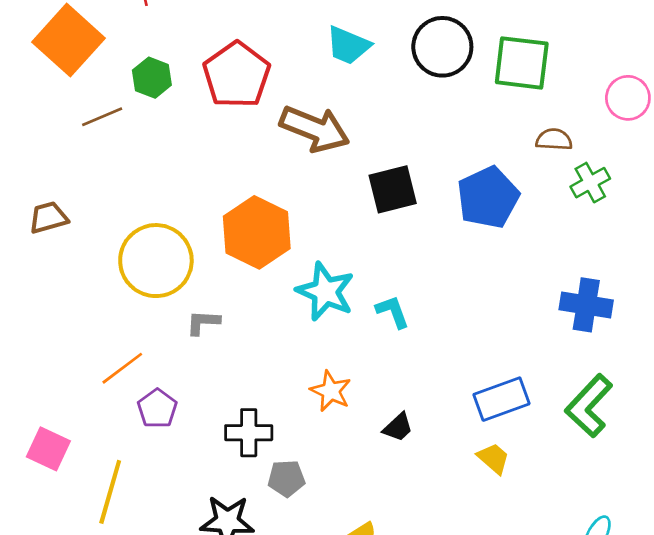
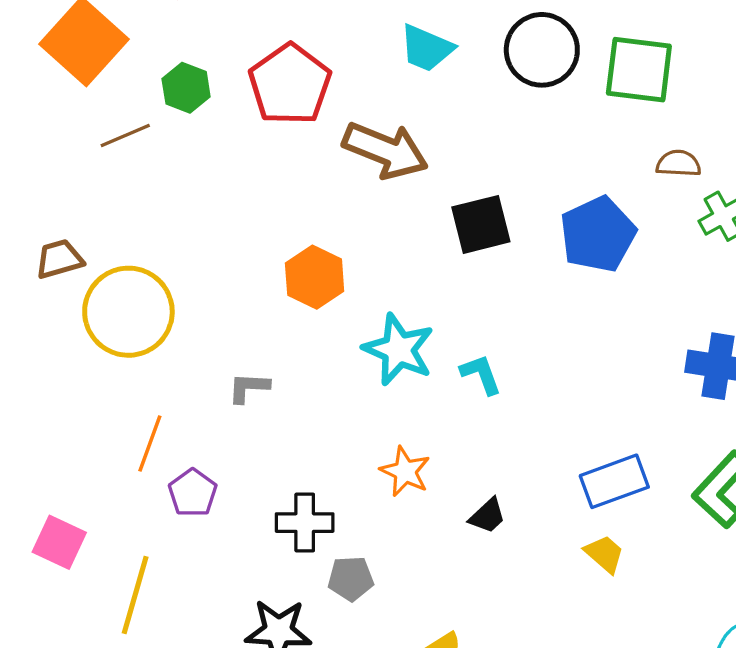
orange hexagon: (257, 232) -> (315, 277), size x0.7
yellow circle: (156, 261) -> (128, 312), moved
orange line: (122, 368) -> (150, 443), turned -33

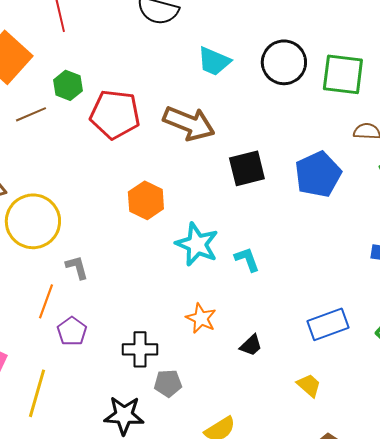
red pentagon: (290, 84) -> (115, 114), moved, turned -30
gray L-shape: (249, 387) -> (77, 267), moved, turned 72
yellow trapezoid: (604, 554) -> (309, 385), moved

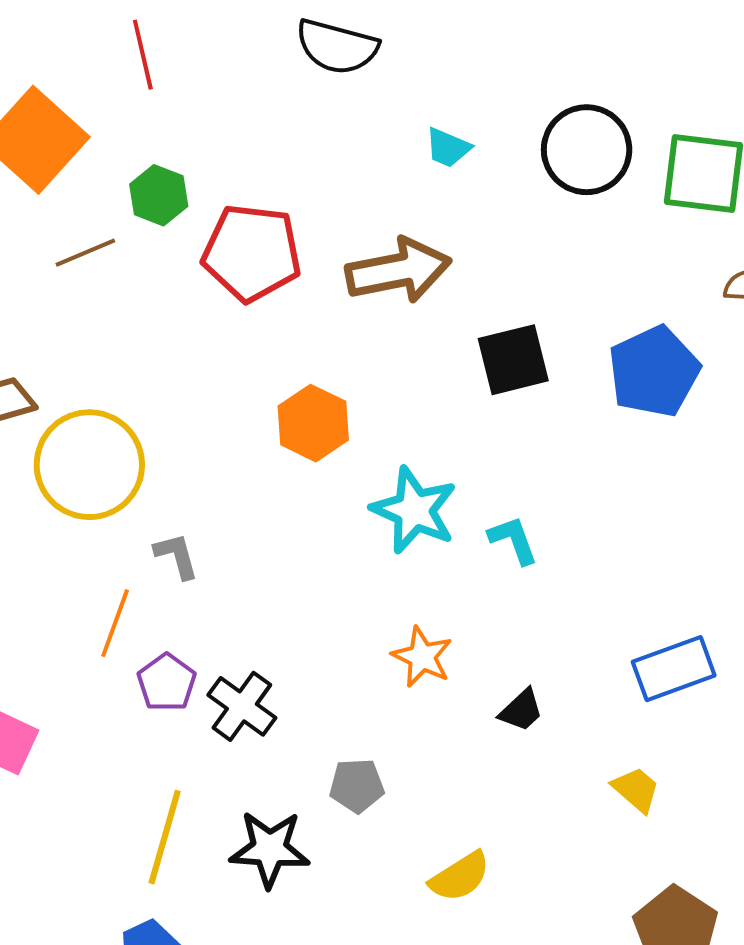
cyan trapezoid: (214, 61) -> (448, 148), size x0.7
brown arrow: (189, 123) -> (398, 271), turned -33
black cross: (140, 349) -> (242, 706), moved, turned 36
yellow line: (37, 393) -> (165, 837), moved

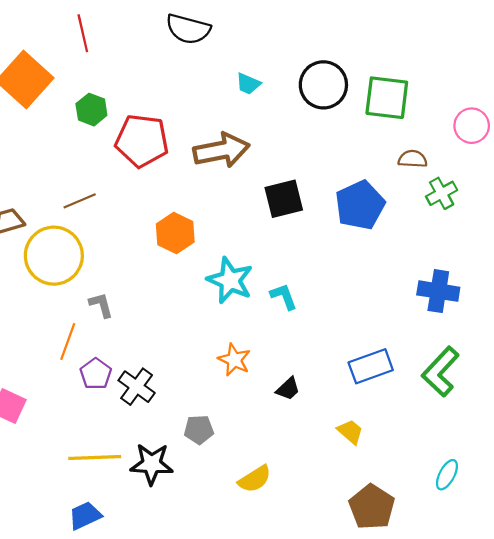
brown line: (85, 253) -> (80, 201), moved
yellow line: (165, 837) -> (95, 458), turned 72

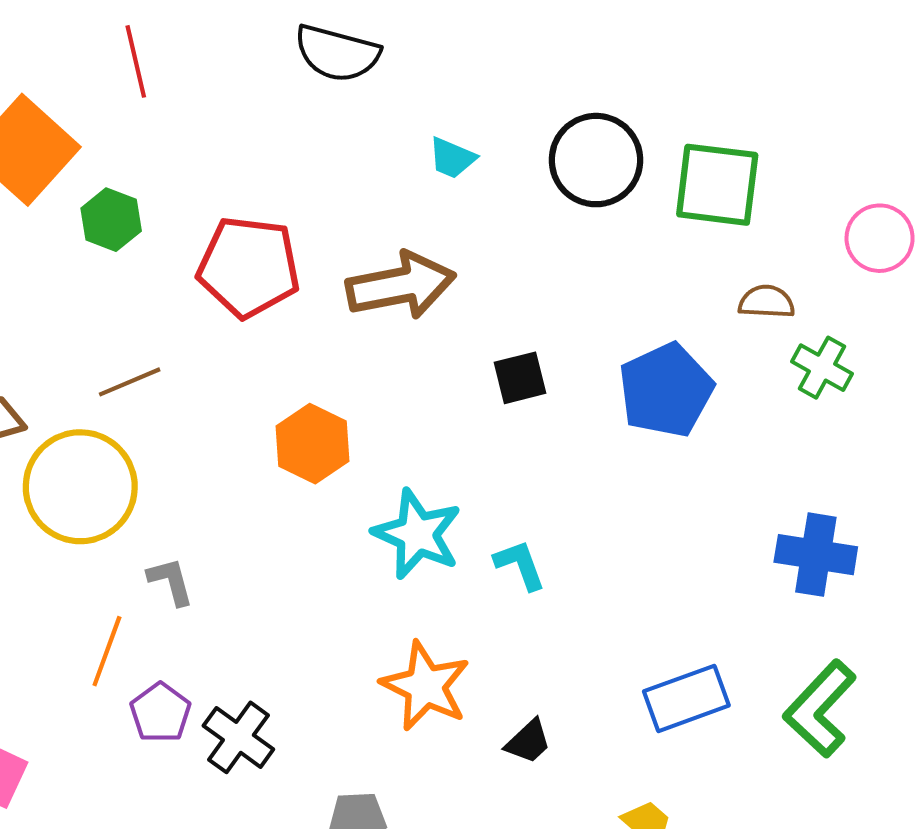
green hexagon: (91, 110) -> (111, 220), moved
green cross: (442, 193) -> (822, 368), turned -32
black square: (284, 199) -> (520, 378), size x0.7
orange star: (234, 360) -> (425, 686), size x1.4

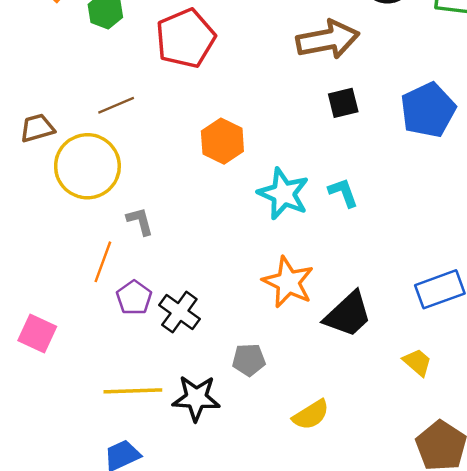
red pentagon: (249, 267) -> (185, 38), turned -30
brown arrow: (401, 285) -> (328, 40), moved
cyan L-shape: (520, 565) -> (343, 193), moved
black trapezoid: (528, 742) -> (348, 314), size x1.8

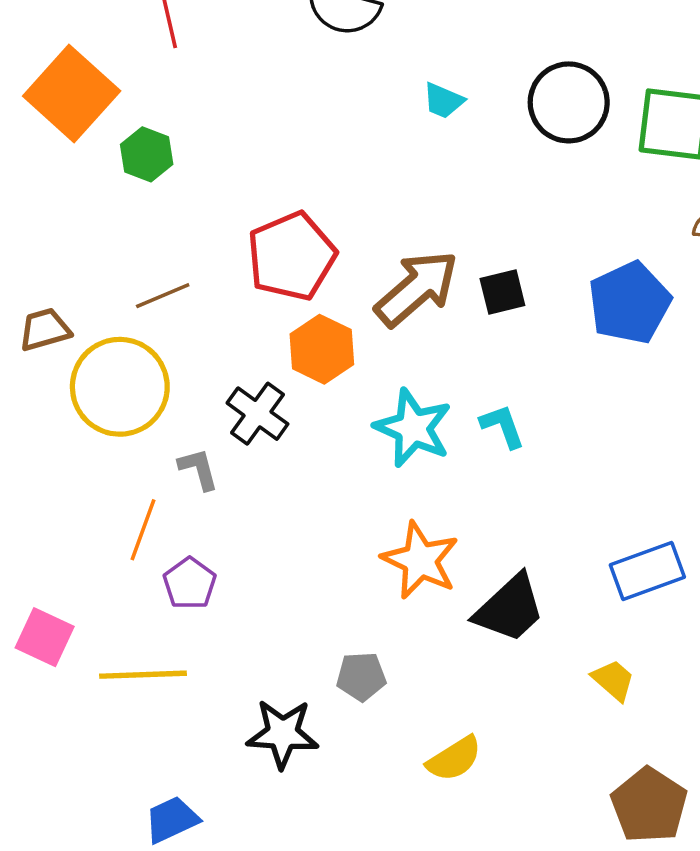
red pentagon: (185, 38) -> (291, 256), moved
brown arrow: (328, 40) -> (417, 288), moved, turned -30
black cross: (179, 312) -> (257, 414), moved
yellow line: (133, 391) -> (143, 675), moved

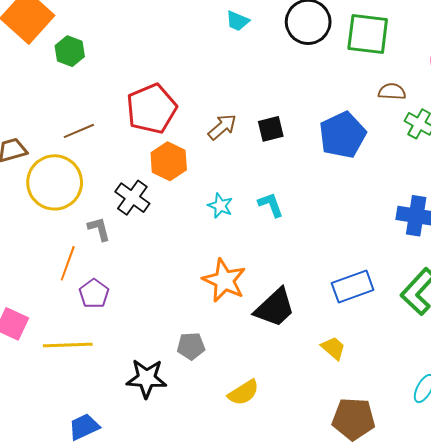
brown arrow: (417, 288) -> (222, 127), size x0.6
cyan star: (413, 428) -> (220, 206), size x0.6
brown pentagon: (649, 805) -> (354, 419), turned -30

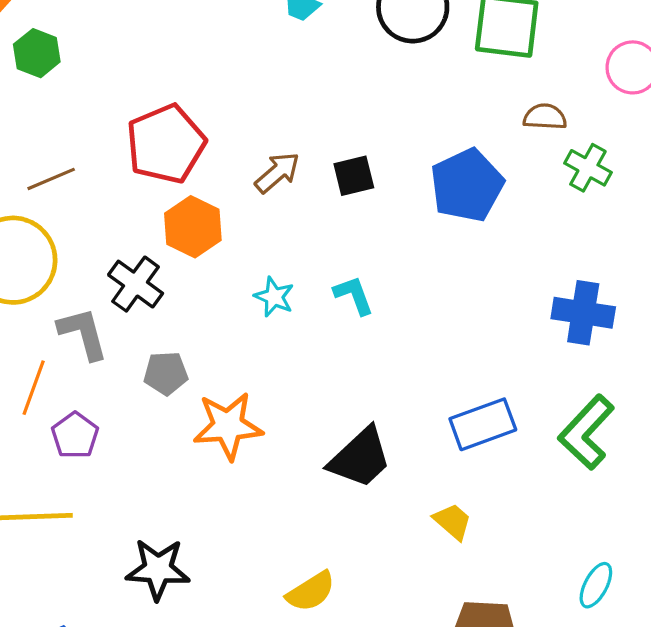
gray L-shape: (99, 229) -> (83, 333), size x1.4
orange star: (224, 280) -> (228, 426), moved, turned -30
gray pentagon: (191, 346) -> (166, 373), moved

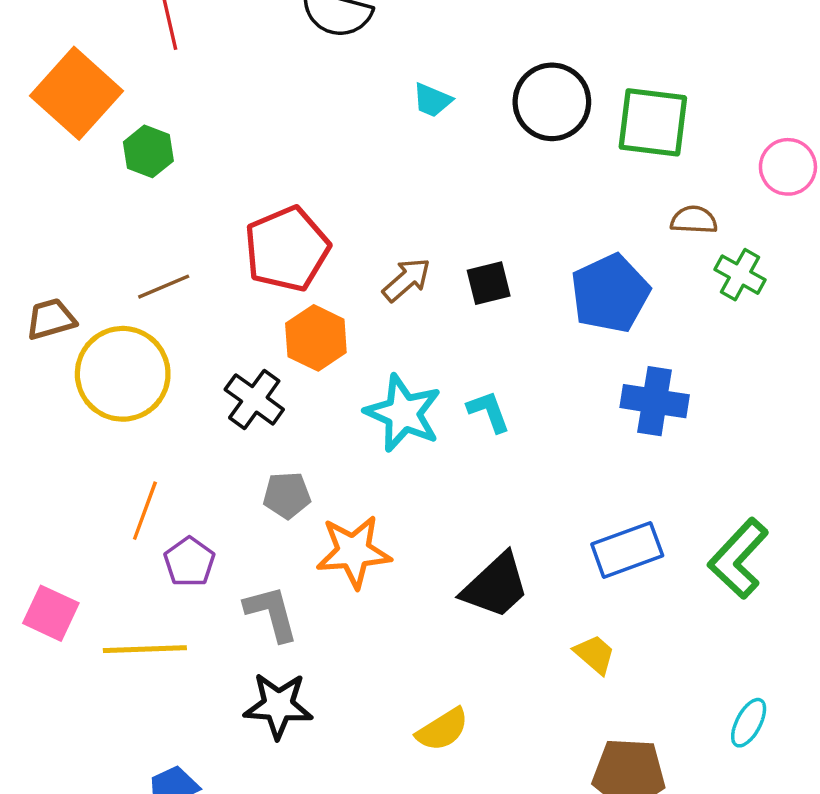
cyan star: (274, 297) -> (403, 413), size x1.8
blue cross: (583, 313) -> (655, 401), moved
gray L-shape: (83, 333) -> (271, 613), moved

